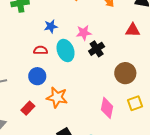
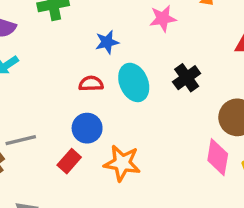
pink star: (84, 33) -> (163, 18), moved
red rectangle: (28, 108) -> (69, 161), moved
pink diamond: (107, 108) -> (218, 157), moved

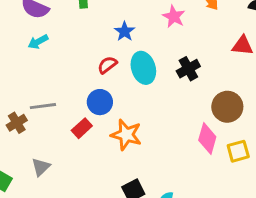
pink star: (163, 18) -> (174, 17), turned 30
blue star: (107, 42) -> (125, 31), turned -30
red semicircle: (91, 84) -> (107, 65), turned -42

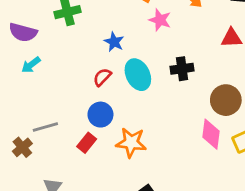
black cross: (188, 69) -> (182, 69), turned 30

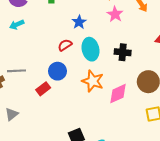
pink diamond: (211, 134) -> (118, 94), moved, turned 45
orange star: (131, 143) -> (93, 81), moved

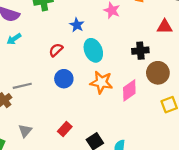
red semicircle: (65, 45) -> (56, 50), moved
black cross: (123, 52) -> (140, 51), moved
red rectangle: (43, 89) -> (65, 129), moved

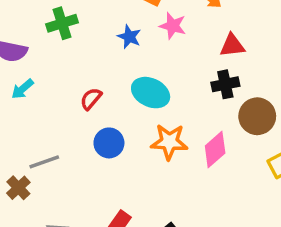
blue star: (77, 25) -> (129, 37), moved
red triangle: (165, 27) -> (232, 45), moved
cyan ellipse: (93, 50) -> (151, 93), turned -35

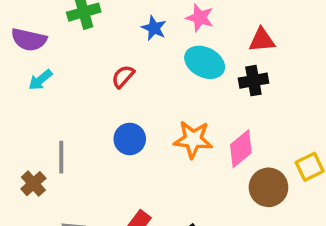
cyan ellipse: (151, 93) -> (205, 62), moved
red semicircle: (91, 99) -> (123, 76), moved
brown circle: (257, 116) -> (268, 187), moved
gray line: (44, 162) -> (61, 157), turned -72

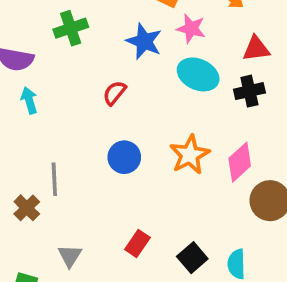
blue star: (154, 28) -> (144, 41), size x1.4
cyan arrow: (40, 80) -> (29, 100), turned 115
orange star: (193, 139) -> (190, 155), turned -30

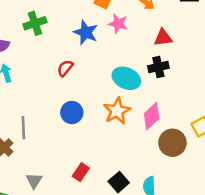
cyan ellipse: (198, 74) -> (126, 78), moved

